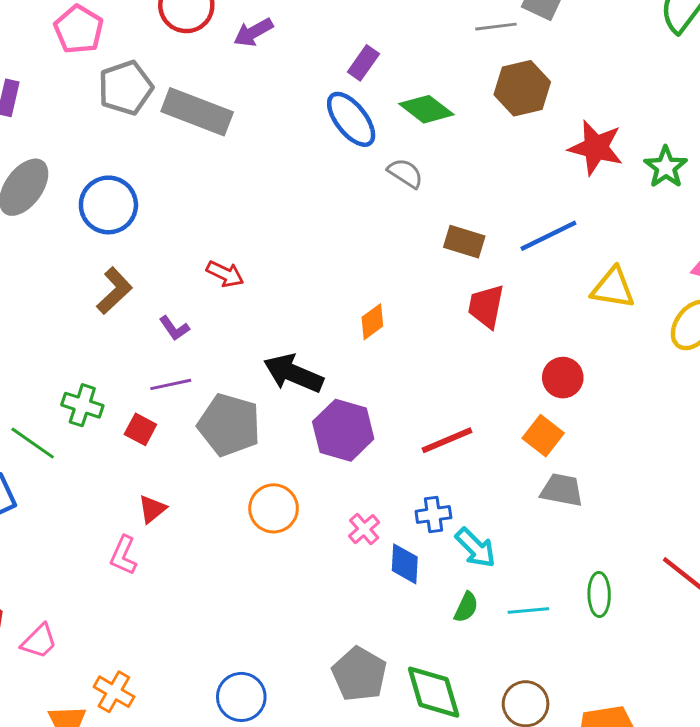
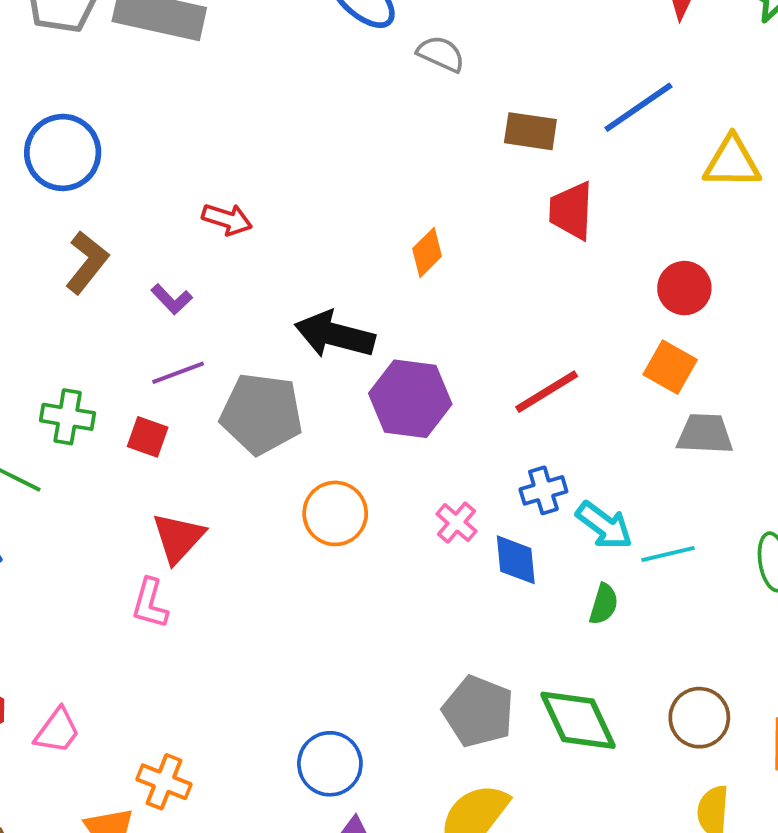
red triangle: (152, 509) -> (178, 538), size x1.4
cyan line: (528, 611) -> (668, 554), moved

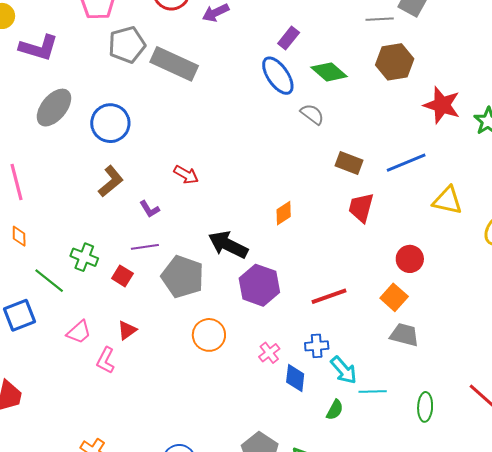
red triangle: (178, 538) -> (127, 330), size x0.7
pink trapezoid: (57, 731) -> (79, 332), moved

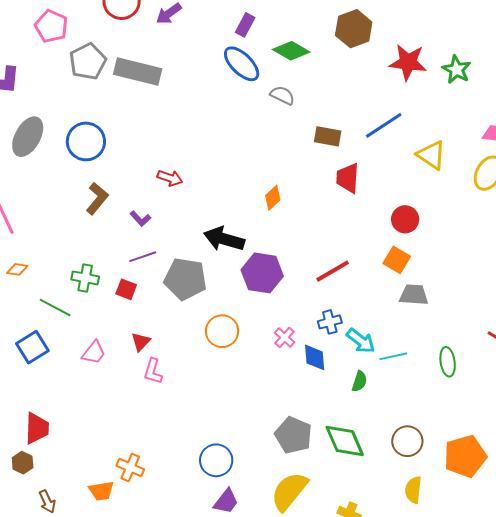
yellow triangle: (448, 201) -> (431, 155), turned 32
orange diamond: (19, 236) -> (17, 269), turned -70
pink L-shape: (106, 360) -> (153, 371), moved

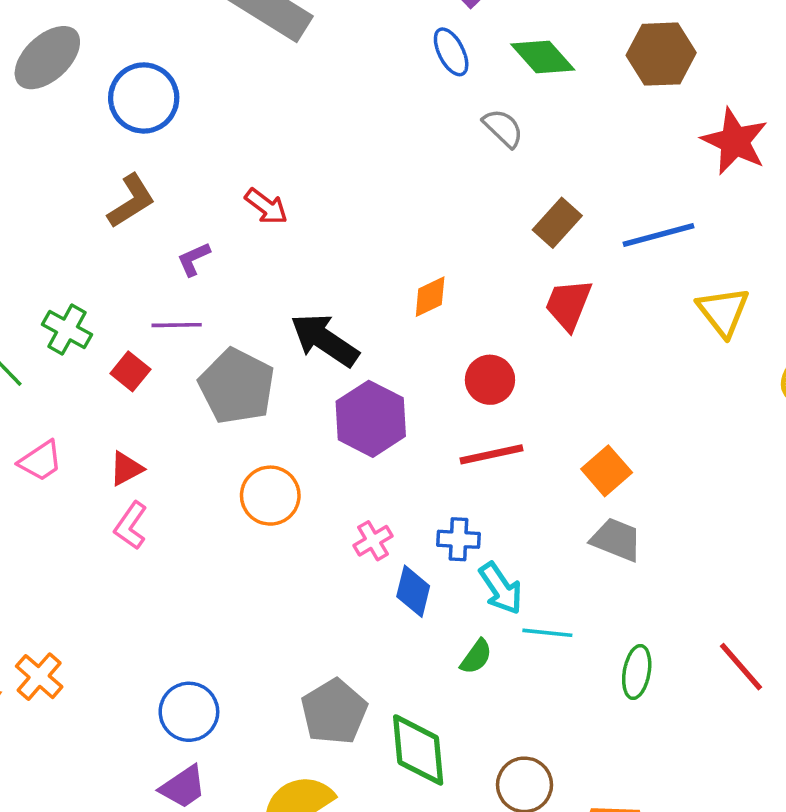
blue ellipse: (242, 64) -> (451, 52), size x0.7
brown rectangle: (328, 136) -> (557, 223), turned -76
purple L-shape: (140, 219) -> (194, 259), turned 90
red circle: (405, 219) -> (490, 380), moved

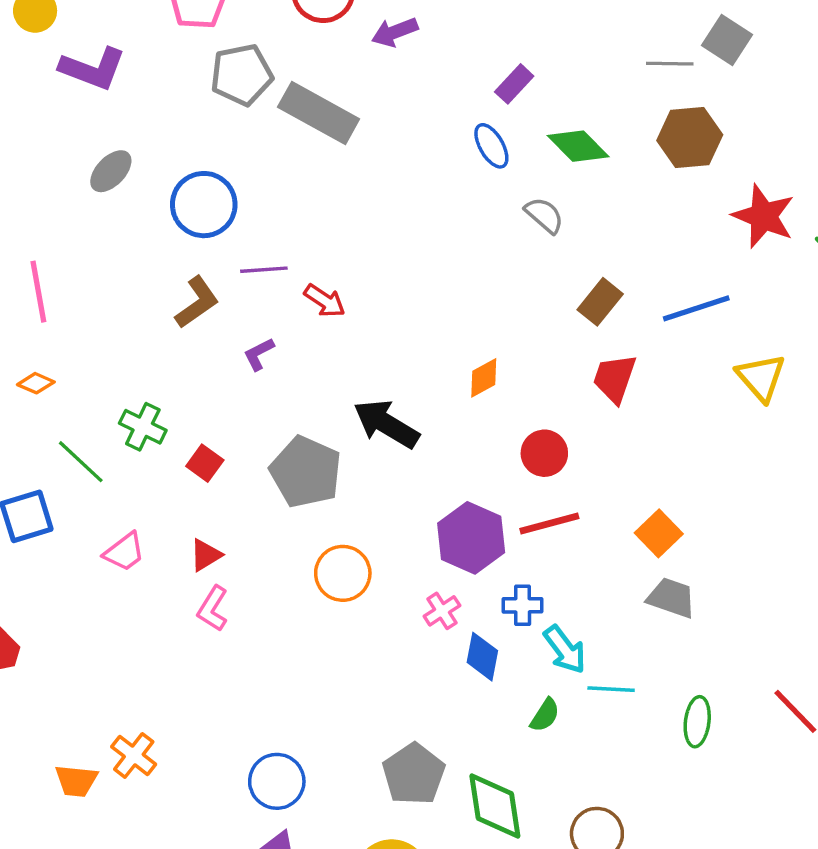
gray ellipse: (47, 58) -> (111, 171), size x0.7
purple line: (177, 325) -> (264, 270), moved
purple hexagon: (371, 419) -> (471, 538), moved

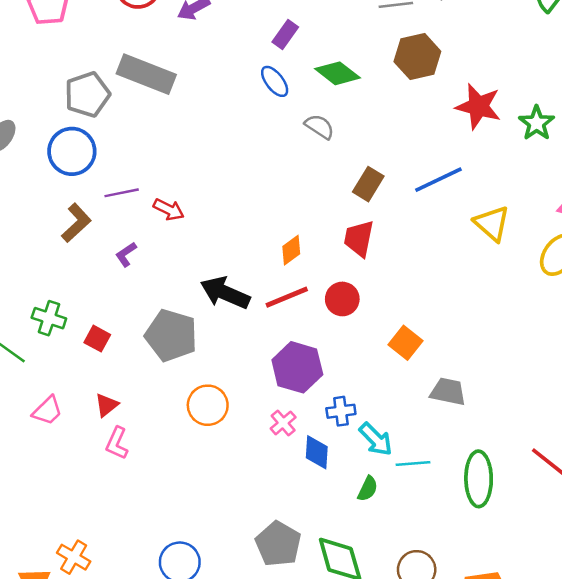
gray pentagon: (242, 75) -> (87, 94), moved
red trapezoid: (615, 378) -> (359, 238), moved
red line: (549, 524) -> (287, 297), moved
orange square: (659, 533) -> (406, 343), moved
green ellipse: (697, 722) -> (479, 479), size x1.5

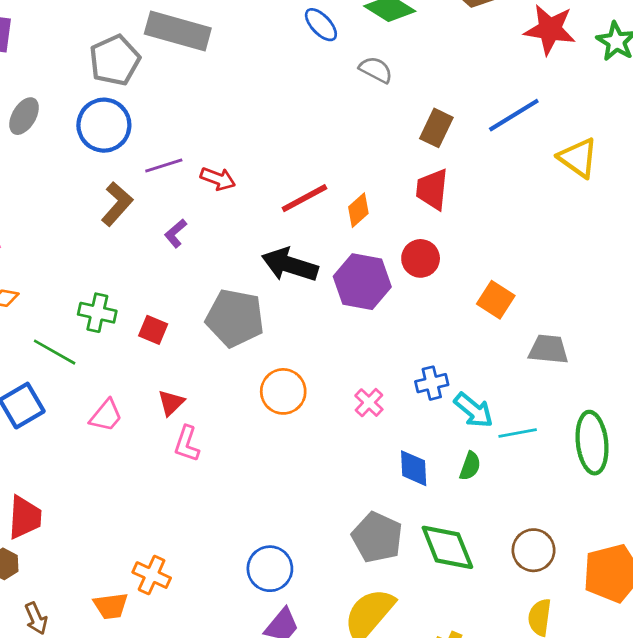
red line: (287, 297) -> (304, 198), moved
purple hexagon: (297, 367) -> (362, 282), moved
blue diamond: (317, 452) -> (414, 468), moved

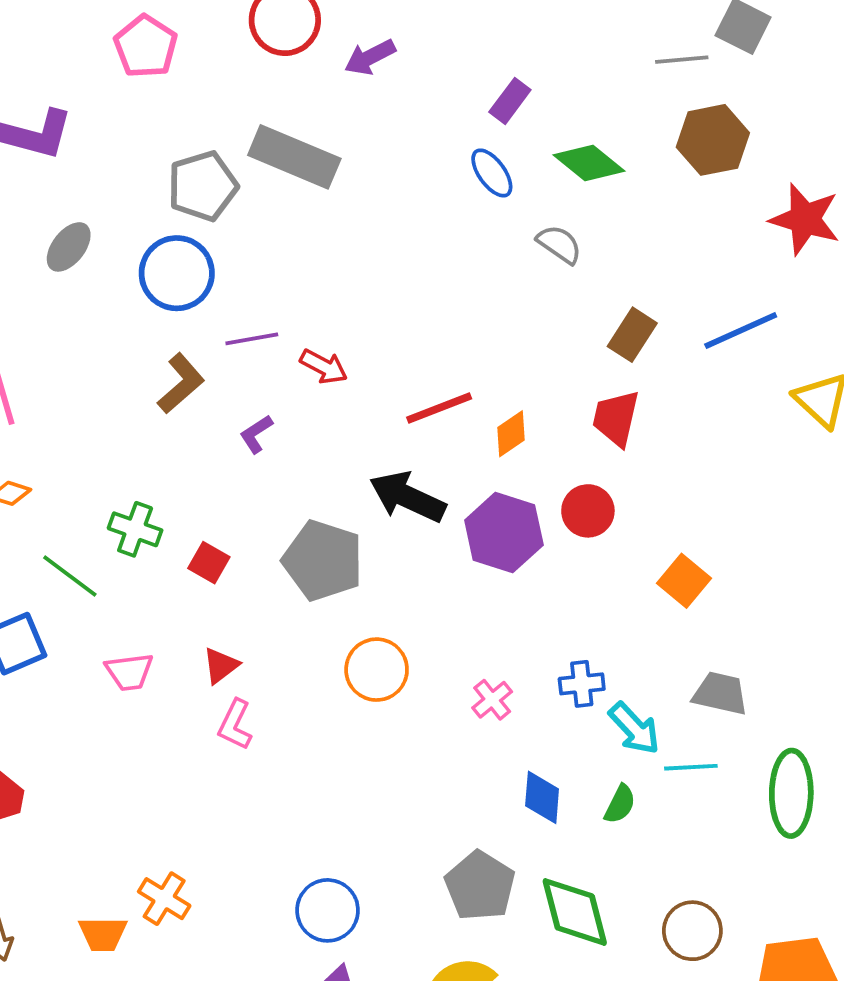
gray trapezoid: (548, 349) -> (720, 693), moved
pink trapezoid: (106, 415) -> (129, 672), turned 36

